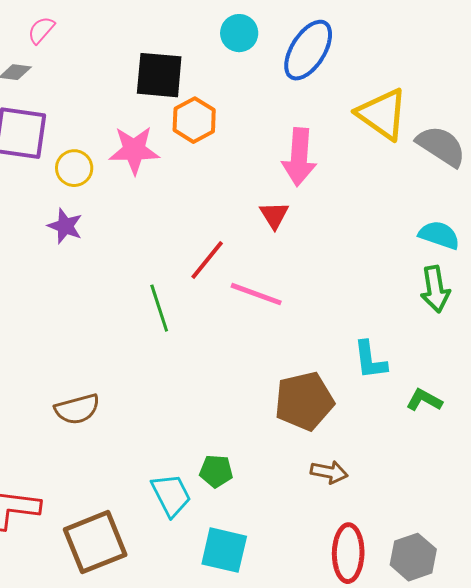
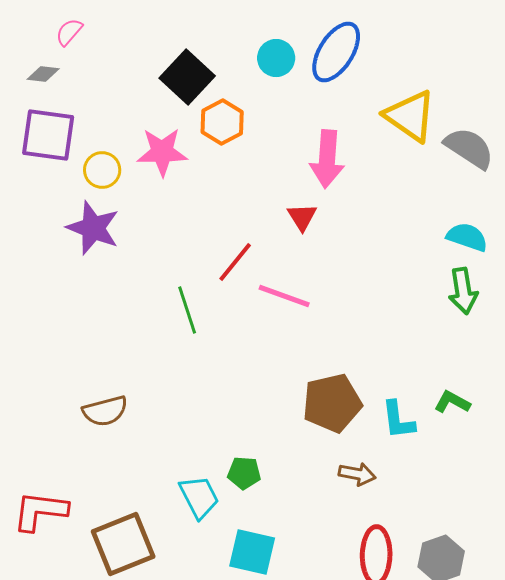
cyan circle: (239, 33) -> (276, 58), moved
black square: (159, 75) -> (187, 77), turned 38
purple star: (65, 226) -> (93, 228), size x1.5
cyan L-shape: (370, 360) -> (398, 420), moved

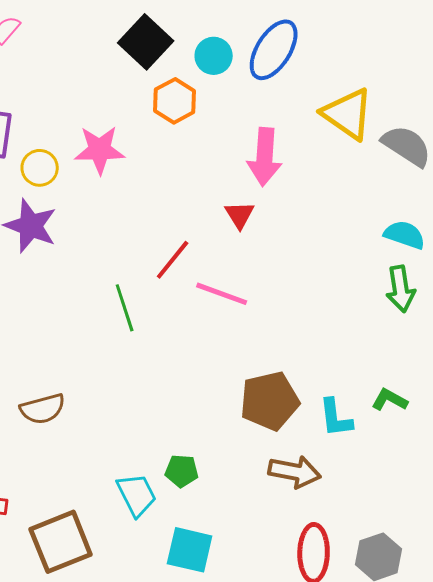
black square: (187, 77) -> (146, 42), moved
orange hexagon: (222, 122) -> (175, 101), moved
brown arrow: (357, 474) -> (295, 472), size x1.4

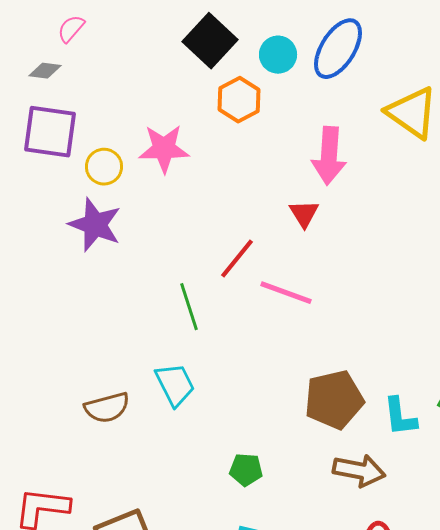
cyan trapezoid: (137, 495) -> (175, 385), moved

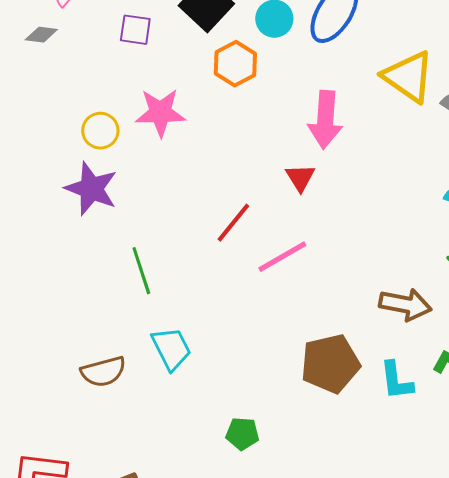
purple square: (50, 132) -> (135, 30), moved, size x0.6
pink line: (286, 293) -> (282, 257), turned -50
green line: (189, 307) -> (141, 271), moved
brown arrow: (359, 471) -> (405, 305), moved

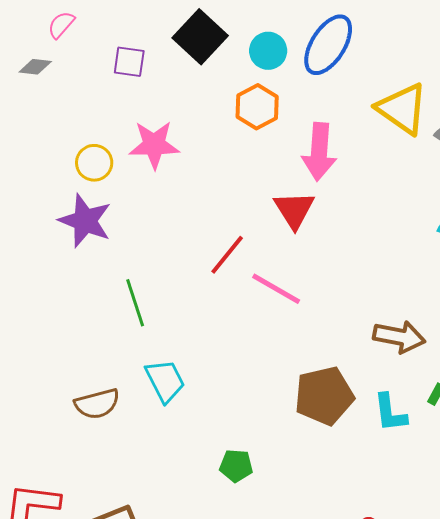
orange hexagon: (235, 64) -> (257, 107), moved
red triangle: (300, 178) -> (294, 210), size x1.4
pink line: (282, 257) -> (276, 289), turned 60

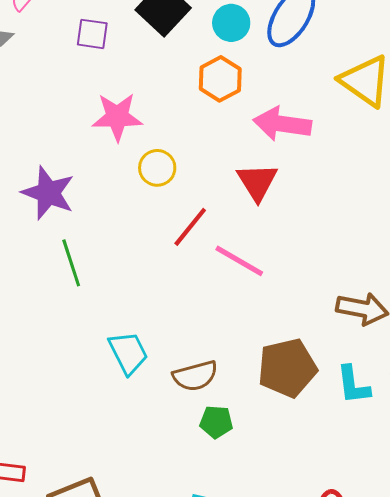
pink arrow: (319, 152) -> (282, 124), turned 94
yellow circle: (94, 163) -> (157, 168), moved
green line: (135, 303) -> (71, 263), moved
brown semicircle: (97, 404) -> (195, 376), moved
green pentagon: (236, 466) -> (216, 422), moved

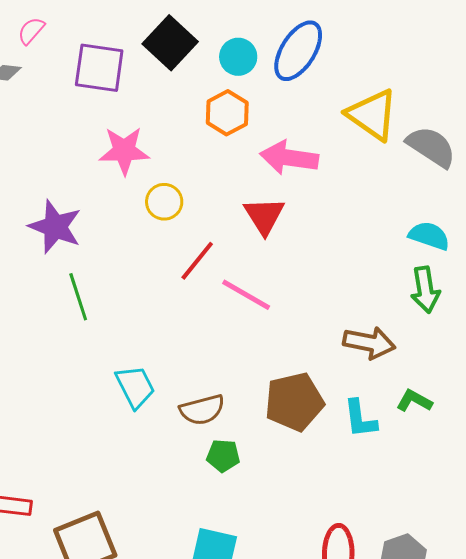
purple square: (92, 34) -> (99, 68), size x1.6

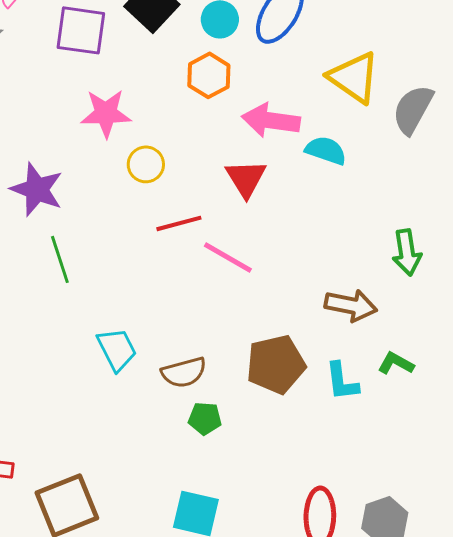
gray semicircle: (431, 147) -> (413, 109), turned -94
cyan semicircle: (429, 236) -> (326, 150), moved
red line: (197, 261) -> (179, 223), turned 36

